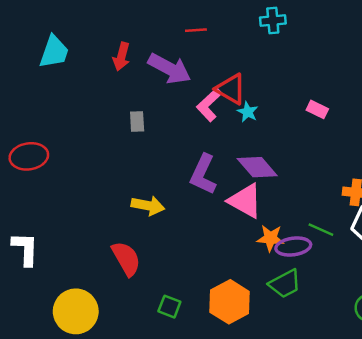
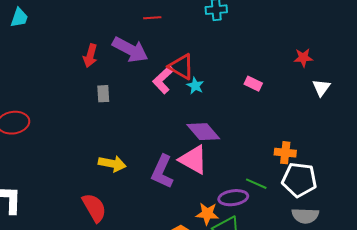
cyan trapezoid: (54, 52) -> (19, 18), moved, size x0.7
red arrow: (121, 57) -> (90, 56), moved
purple L-shape: (203, 174) -> (162, 172), moved
orange star: (270, 238) -> (207, 214), moved

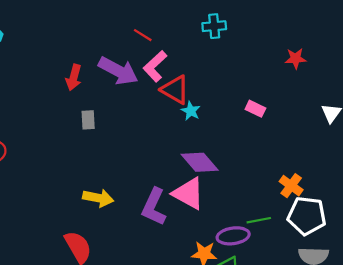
red line: (152, 18) -> (143, 35), turned 36
red star: (303, 58) -> (296, 58), moved
pink L-shape: (163, 80) -> (155, 66), moved
orange cross: (285, 153) -> (291, 186), turned 30
green line: (256, 184) -> (259, 220), turned -35

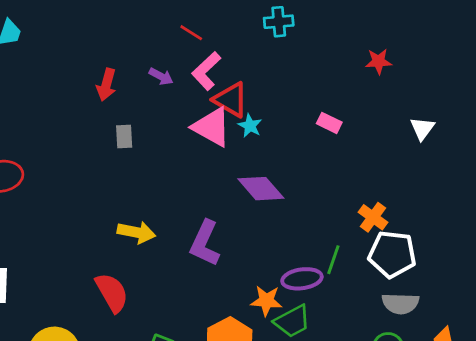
purple arrow: (118, 71) -> (161, 76), size x0.5
pink triangle: (189, 193) -> (212, 127), moved
green line: (259, 220) -> (333, 260), turned -60

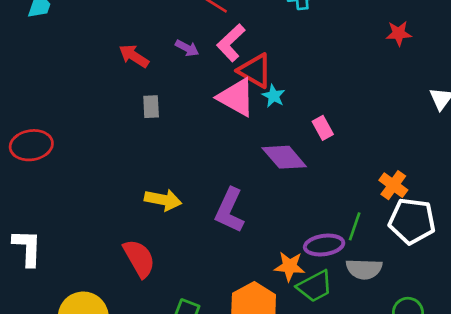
red arrow: (106, 85) -> (134, 56), turned 108
pink rectangle: (329, 123) -> (323, 128), moved, turned 35
gray semicircle: (400, 303) -> (364, 269), moved

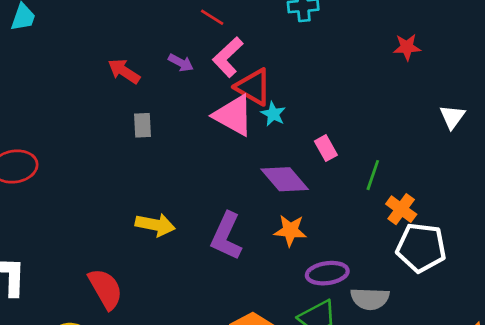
green line: (355, 226) -> (373, 175), moved
red semicircle: (139, 258) -> (106, 289), moved
orange star: (289, 266) -> (290, 230), moved

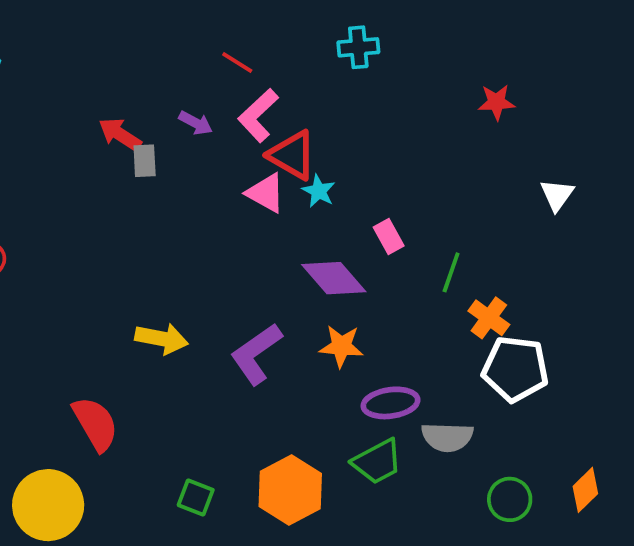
pink triangle: (233, 115) -> (266, 193), size x0.7
gray rectangle: (142, 125) -> (145, 161), moved
purple L-shape: (226, 236) -> (256, 354), turned 30

